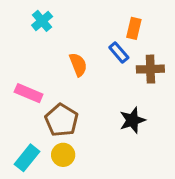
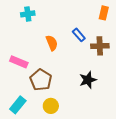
cyan cross: (42, 21) -> (28, 14), turned 32
orange rectangle: (134, 28) -> (104, 13), moved
yellow circle: (63, 155) -> (51, 106), moved

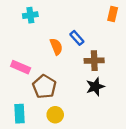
blue rectangle: (79, 35) -> (77, 38), moved
brown cross: (100, 46) -> (94, 61), moved
cyan rectangle: (18, 105) -> (19, 114), turned -42

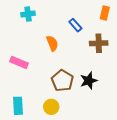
blue rectangle: (77, 38) -> (75, 25), moved
brown cross: (94, 61) -> (99, 43), moved
brown pentagon: (44, 87) -> (62, 81), moved

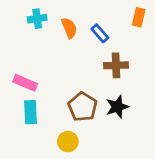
orange semicircle: (52, 43) -> (69, 28), moved
brown cross: (99, 43) -> (116, 65), moved
cyan rectangle: (18, 106) -> (30, 112), moved

